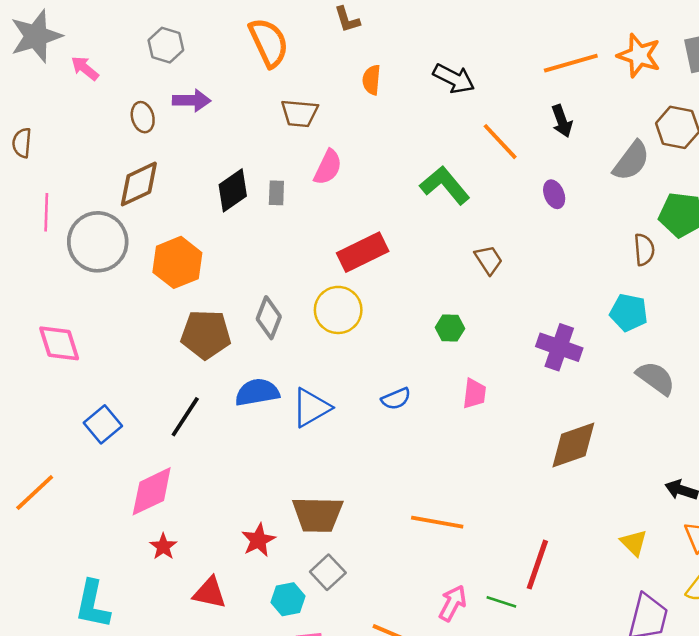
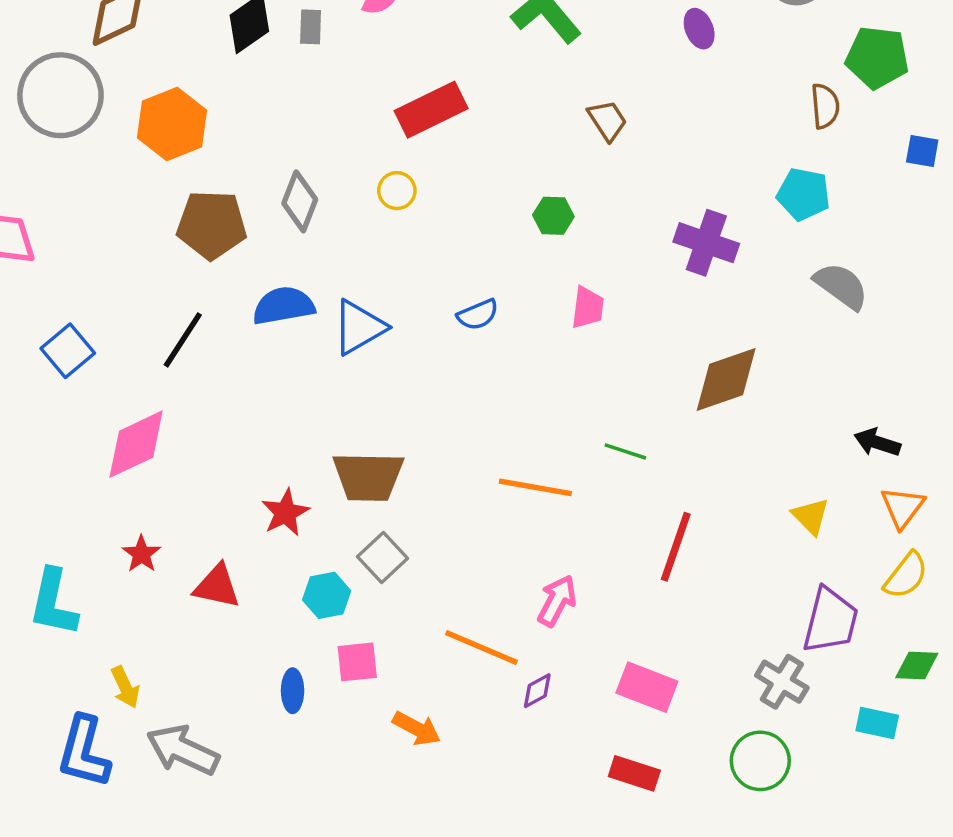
yellow circle: (338, 310) -> (397, 191), size x0.6
red star: (163, 547) -> (141, 554), moved
green line: (501, 602) -> (625, 451), moved

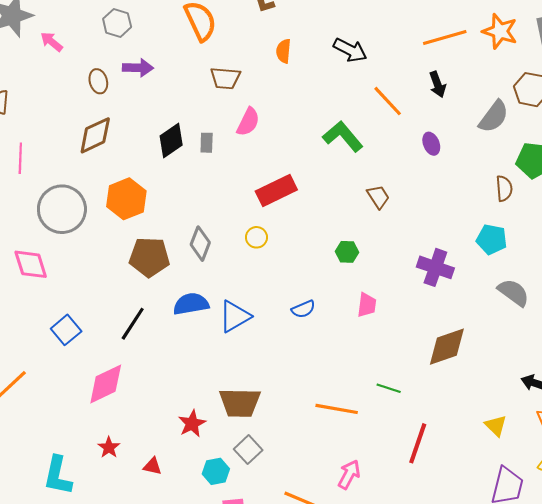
gray circle: (60, 95) -> (62, 209), moved
red triangle: (217, 586) -> (152, 466), size x0.7

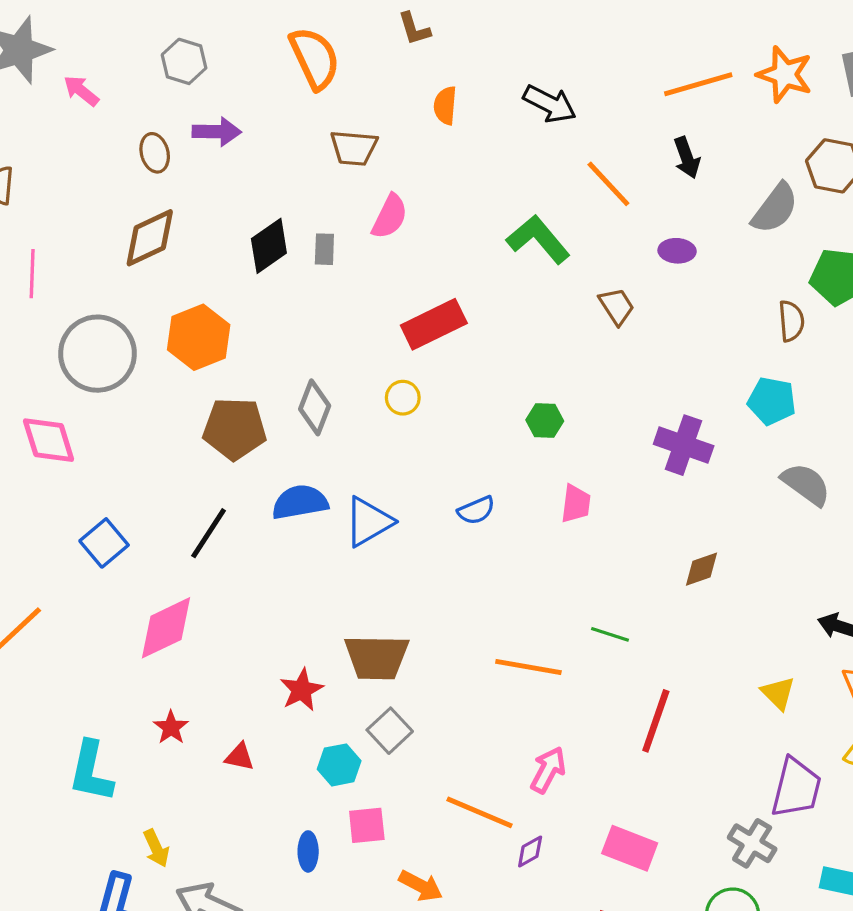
purple ellipse: (431, 144) -> (677, 251), turned -65
brown trapezoid: (378, 197) -> (617, 306), moved
brown diamond: (447, 347) -> (701, 569), size x0.6

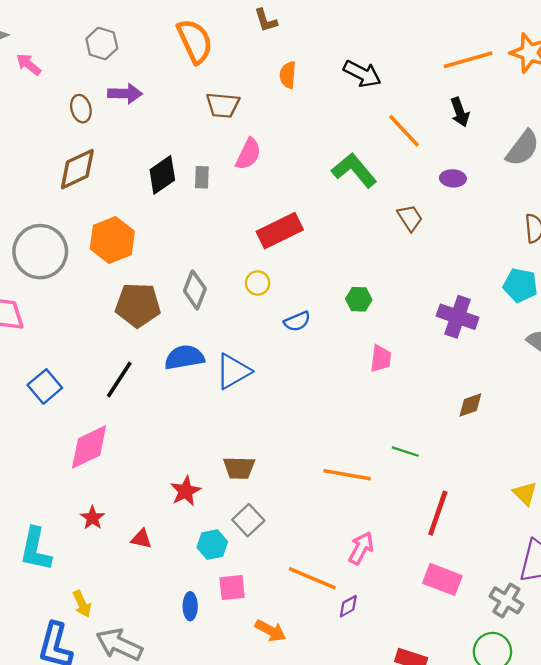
blue semicircle: (476, 510) -> (297, 321), moved
brown trapezoid: (377, 657) -> (239, 468), size x0.7
pink rectangle: (630, 848) -> (442, 579), moved

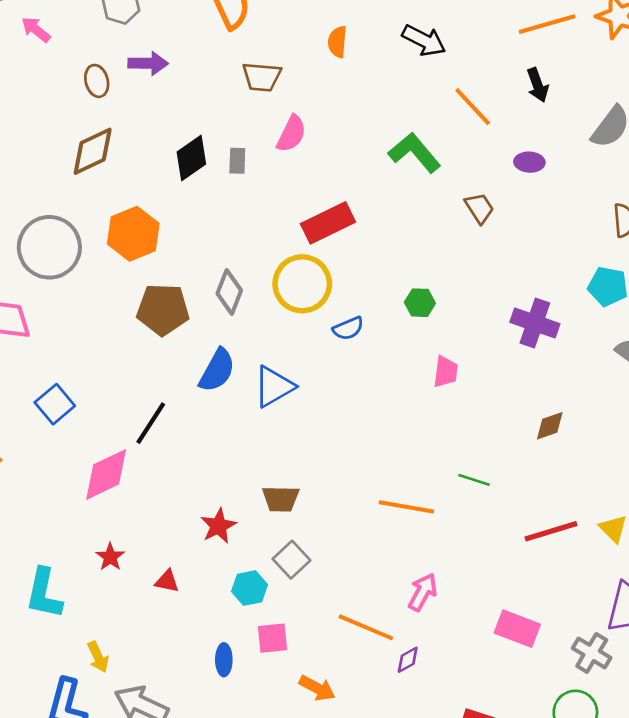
yellow circle: (258, 283) -> (302, 284), size x2.0
blue semicircle: (184, 357) -> (217, 370), turned 129
black line: (119, 379) -> (151, 423), moved
red line: (438, 513) -> (551, 531), moved, turned 54

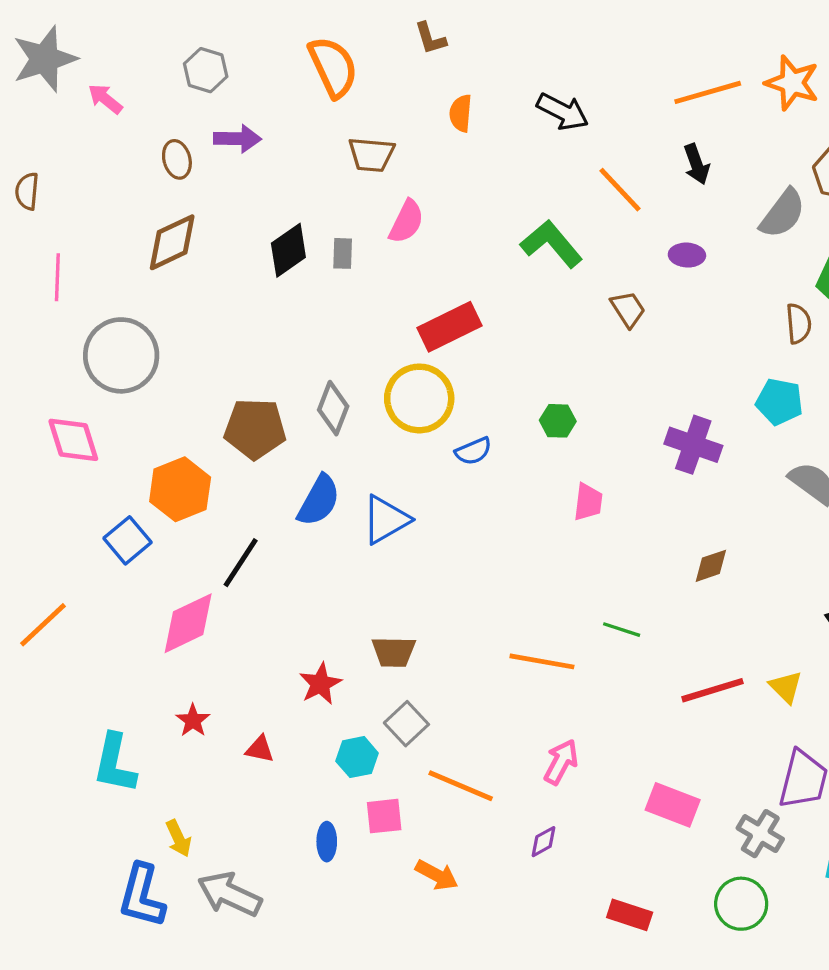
orange hexagon: (133, 234) -> (180, 489), moved
orange line: (366, 627) -> (461, 786), moved

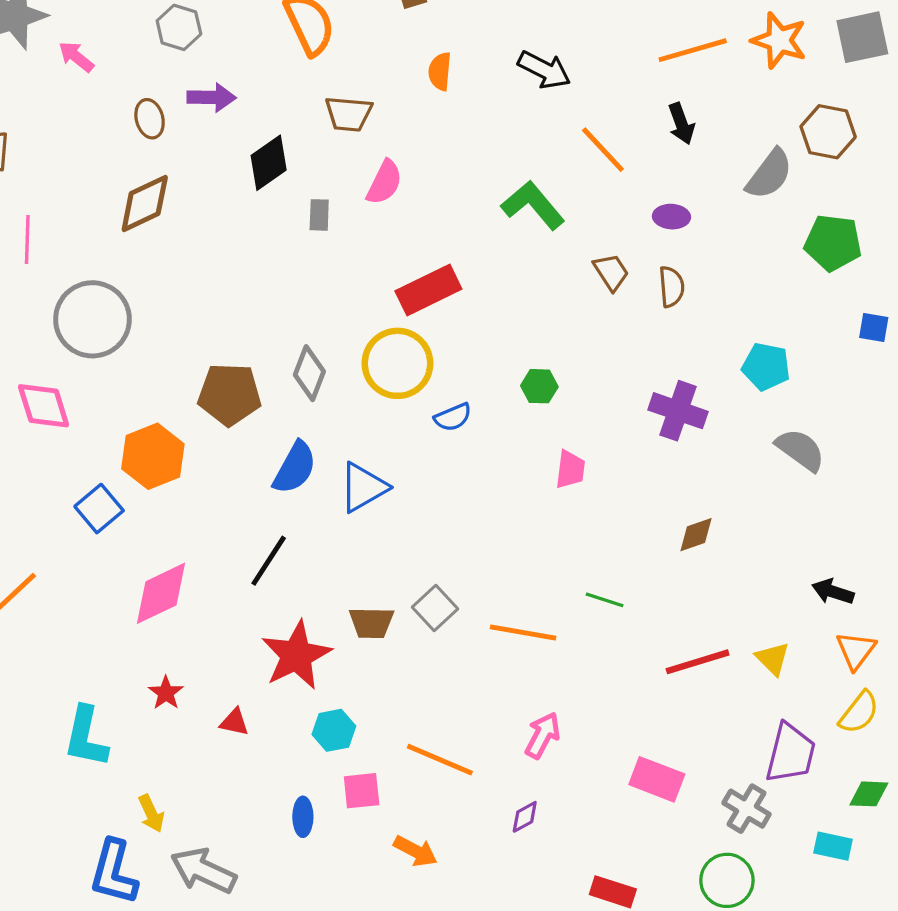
black diamond: (288, 250) -> (269, 163), moved
brown semicircle: (799, 324) -> (671, 287), moved
black line: (241, 563) -> (269, 561), moved
red star: (320, 684) -> (296, 655), size x1.6
gray square: (406, 724) -> (435, 608), moved

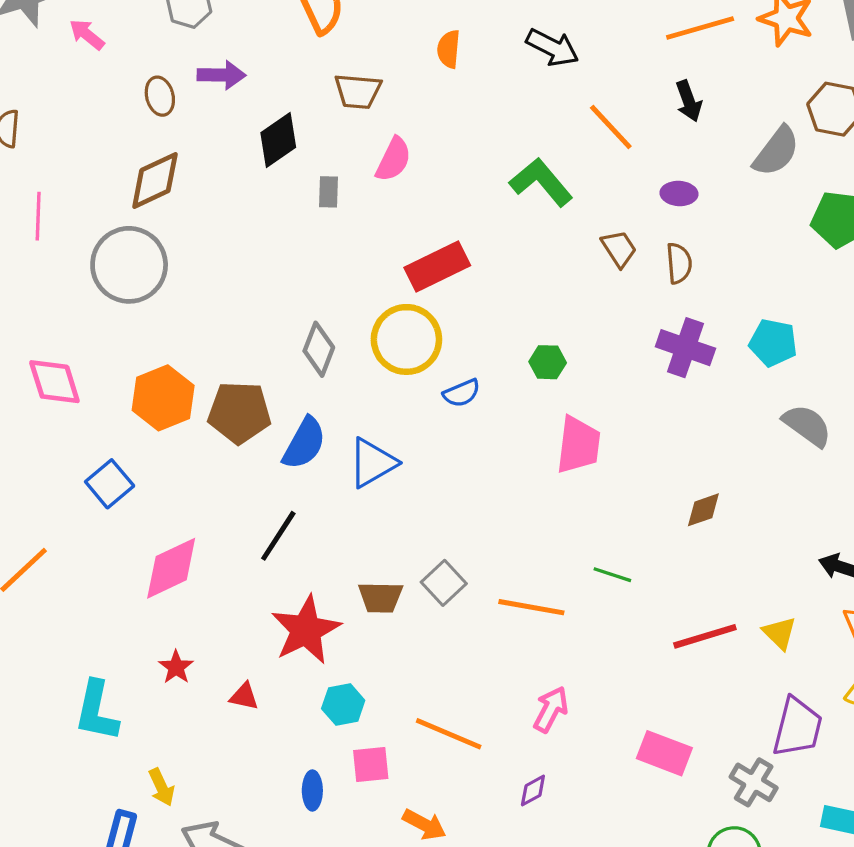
gray circle: (92, 319) -> (129, 265), moved
brown pentagon: (229, 394) -> (239, 412), moved
purple cross: (678, 411) -> (685, 348), moved
orange hexagon: (153, 456) -> (163, 398), moved
pink trapezoid: (570, 469) -> (578, 445), size x1.5

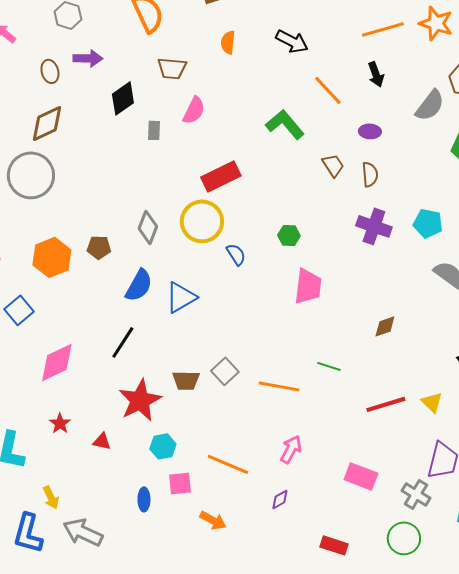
blue semicircle: (462, 393) -> (236, 254), turned -100
brown pentagon: (239, 412) -> (99, 247), moved, size x0.6

